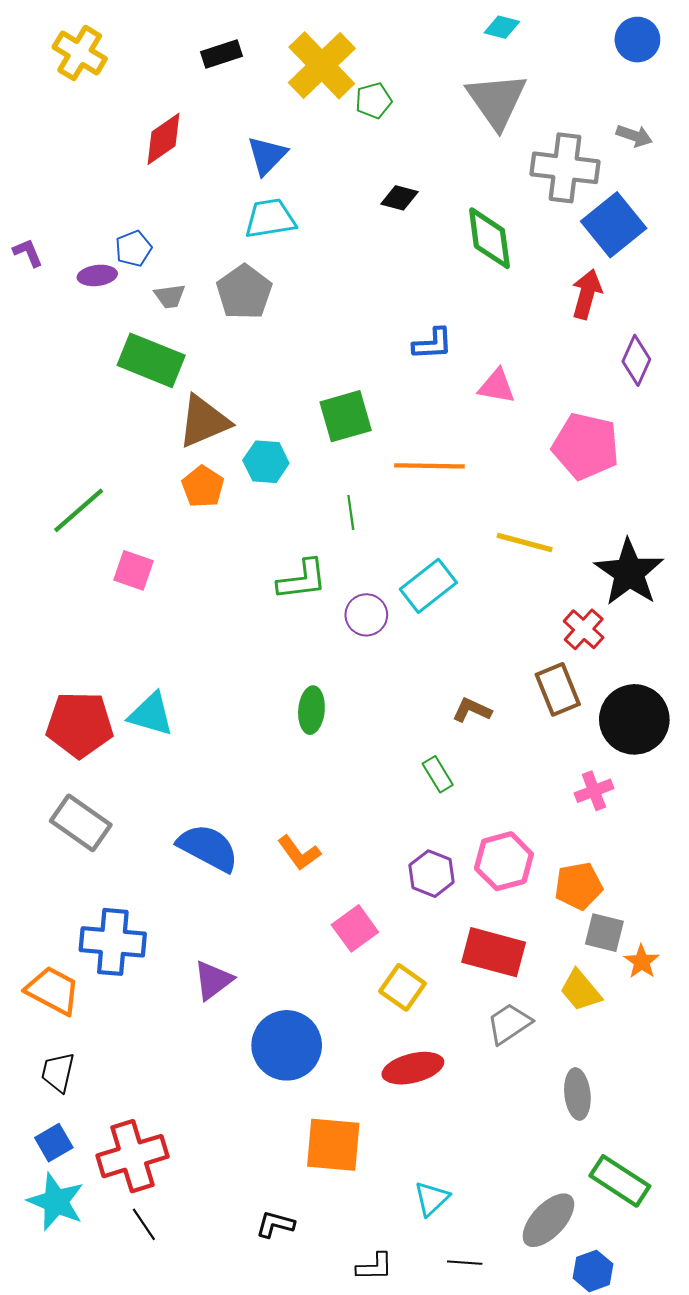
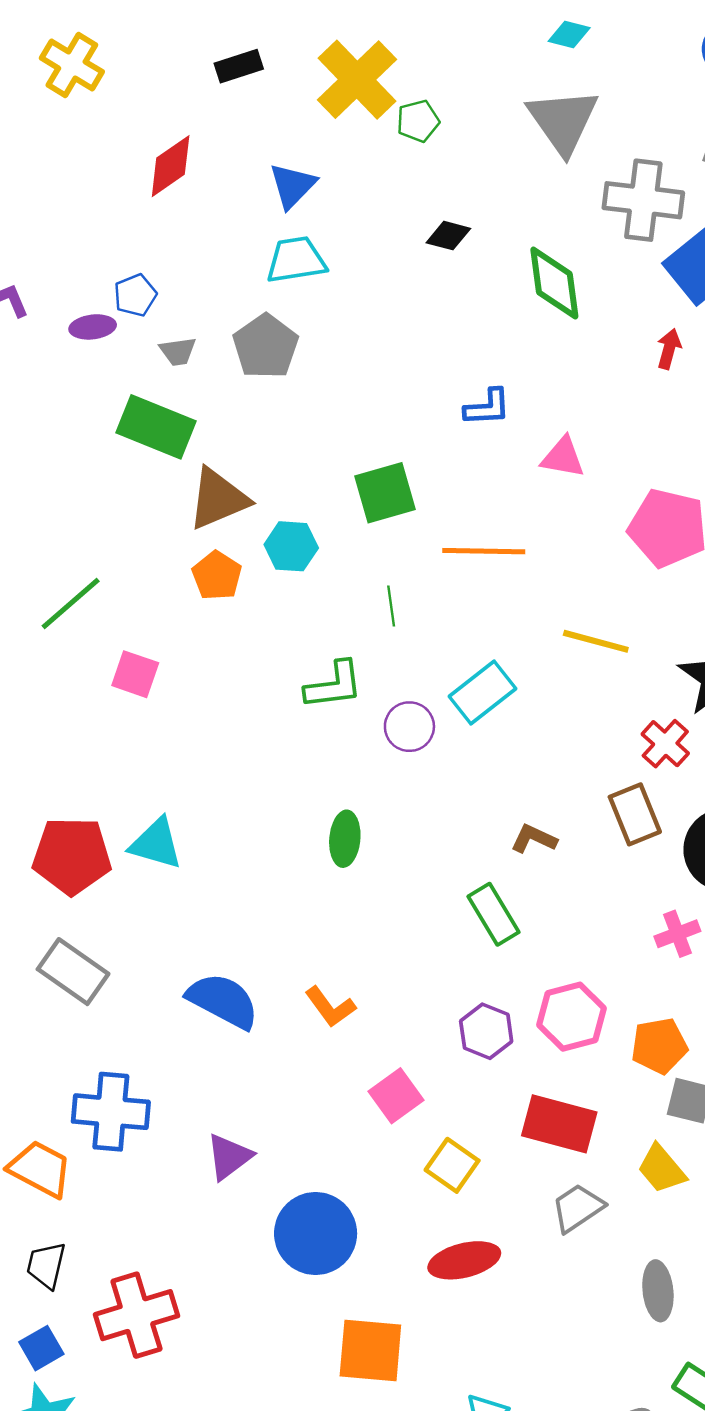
red arrow: (587, 294) -> (669, 349), size x0.7
green rectangle: (438, 774) -> (493, 914), size x1.4
red cross: (132, 1156) -> (136, 1315), moved

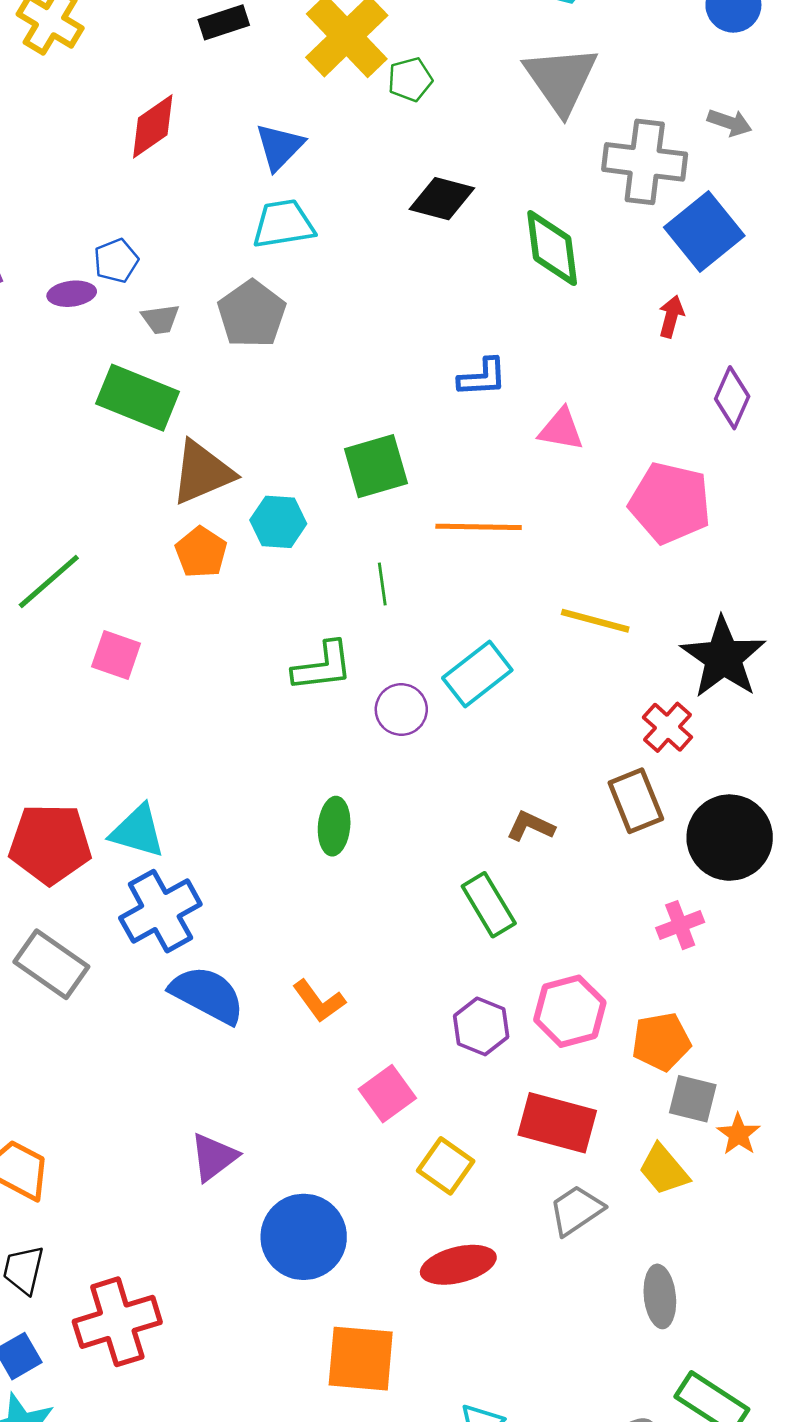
black diamond: (448, 236) -> (442, 199), size x1.4
blue cross: (111, 1112) -> (160, 911), moved, turned -34

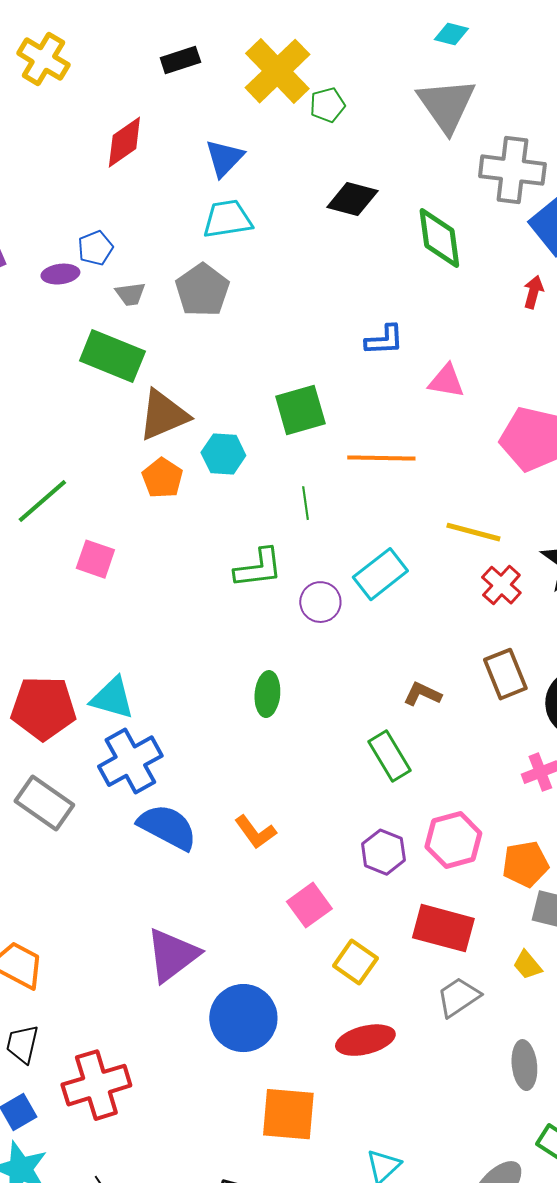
red cross: (667, 727) -> (501, 585), moved
purple triangle: (214, 1157) -> (172, 955), size x1.4
yellow trapezoid: (664, 1170) -> (527, 965), size x0.7

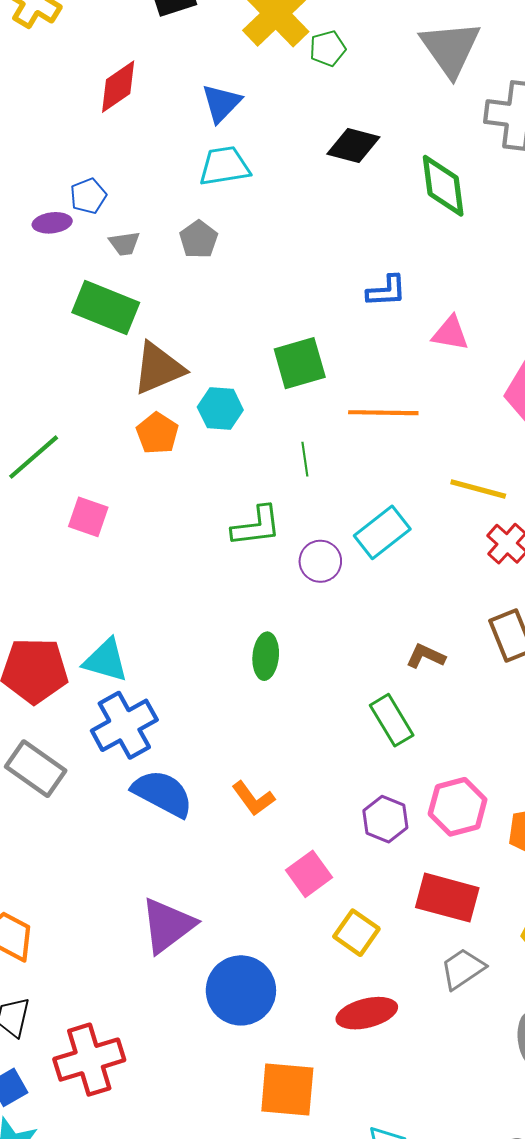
gray pentagon: (202, 290) -> (199, 239), size x0.7

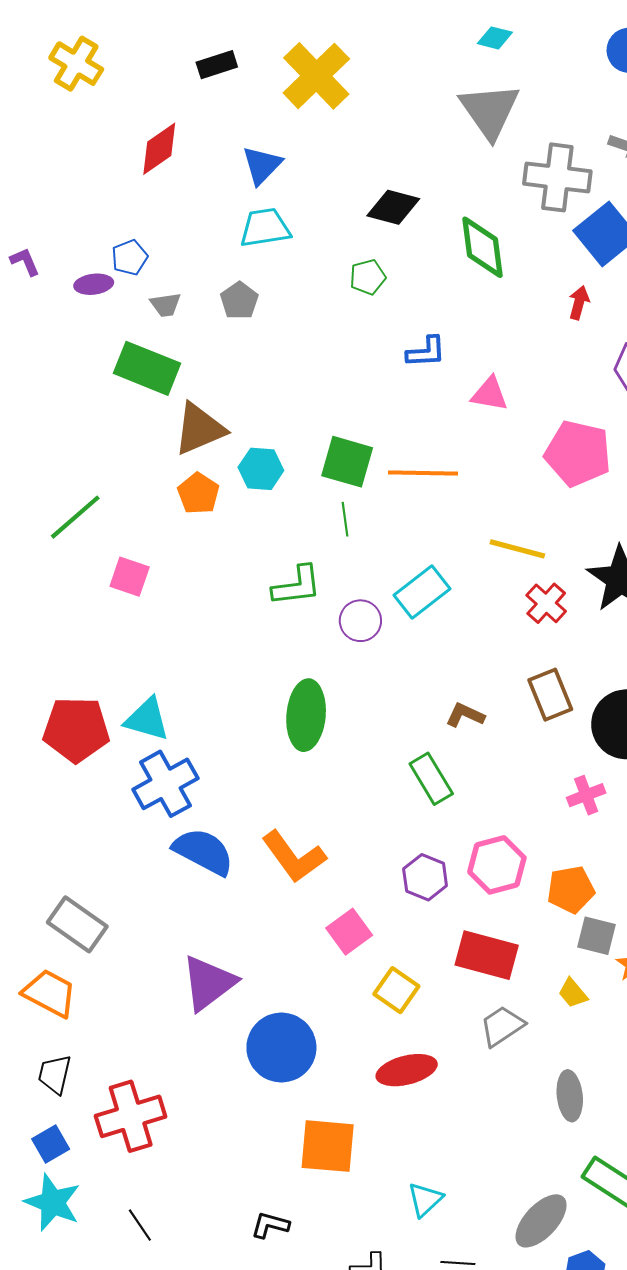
green pentagon: (328, 48) -> (368, 277), moved
green square: (300, 363) -> (347, 462), moved, turned 32
green ellipse: (266, 656) -> (306, 715), size x1.5
gray rectangle: (36, 769) -> (77, 924), moved
orange L-shape: (253, 799) -> (294, 857), size x1.5

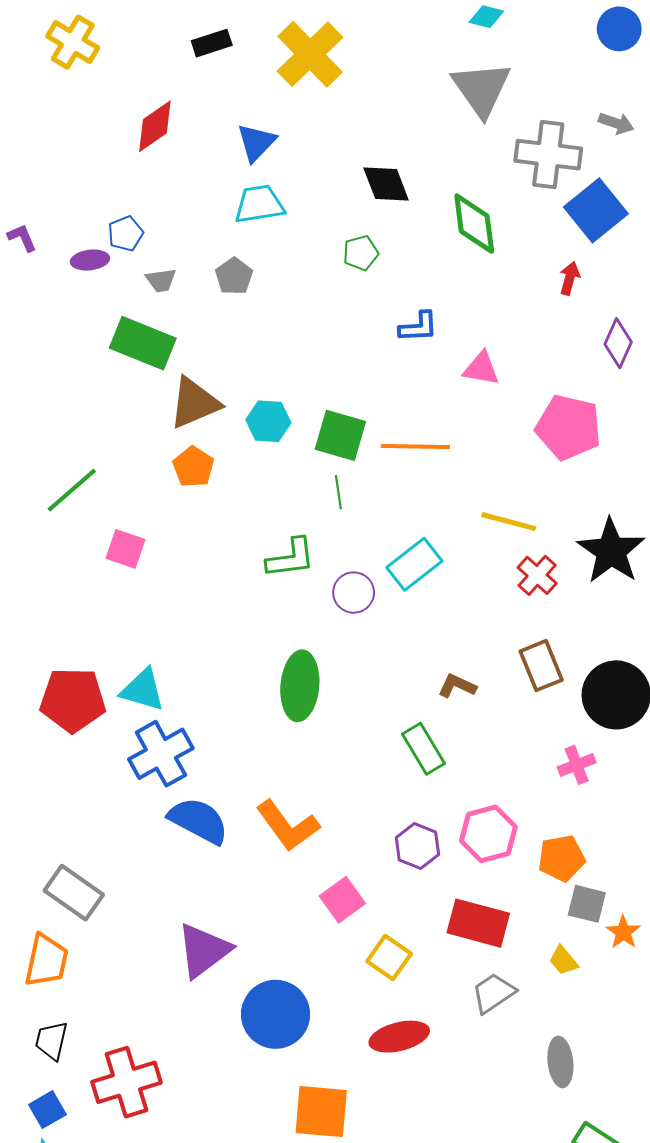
black diamond: (393, 207) -> (386, 184), turned 54
cyan hexagon: (261, 469) -> (268, 421), moved
orange trapezoid: (50, 993) -> (46, 961), turned 74

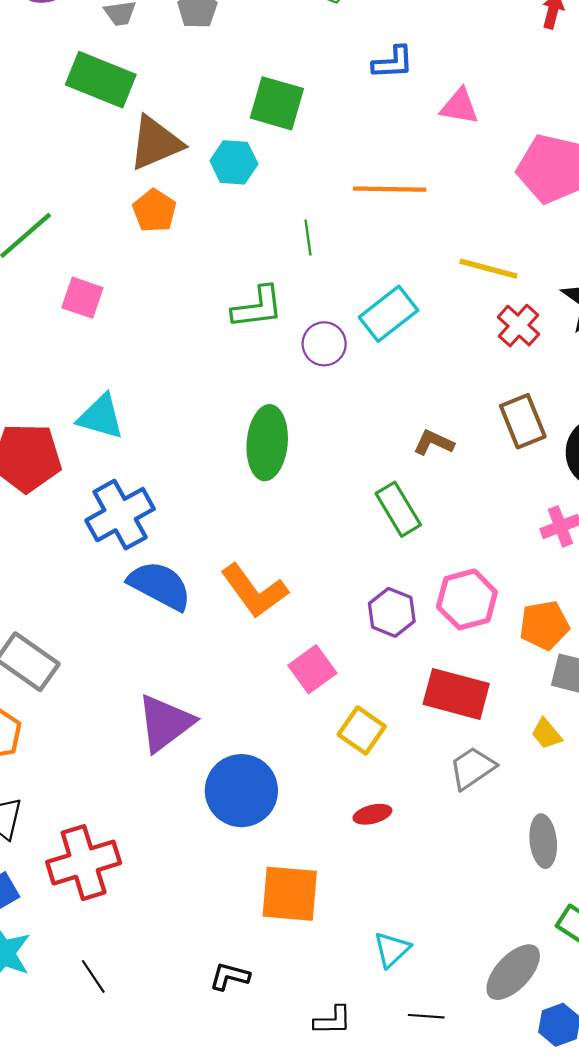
green square: (340, 435) -> (277, 103), moved
cyan triangle: (143, 690) -> (101, 417), moved
red ellipse: (399, 1037) -> (372, 814), size x0.6

